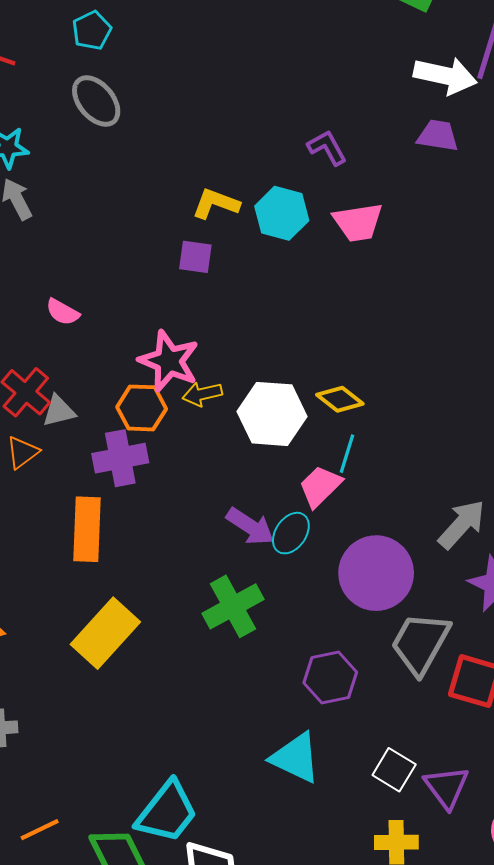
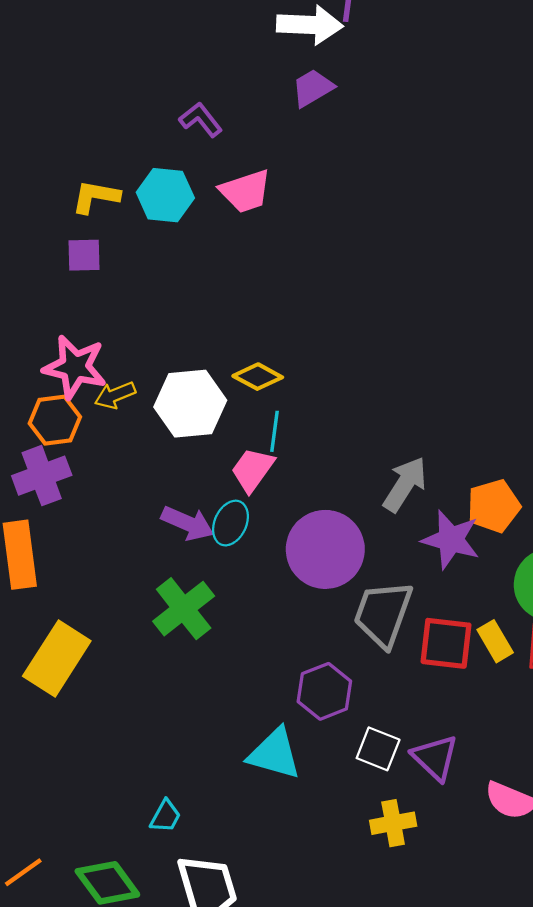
purple trapezoid: (438, 136) -> (313, 88), turned -30
purple hexagon: (330, 678) -> (324, 691), moved
cyan trapezoid: (167, 812) -> (165, 816), moved, size x0.5

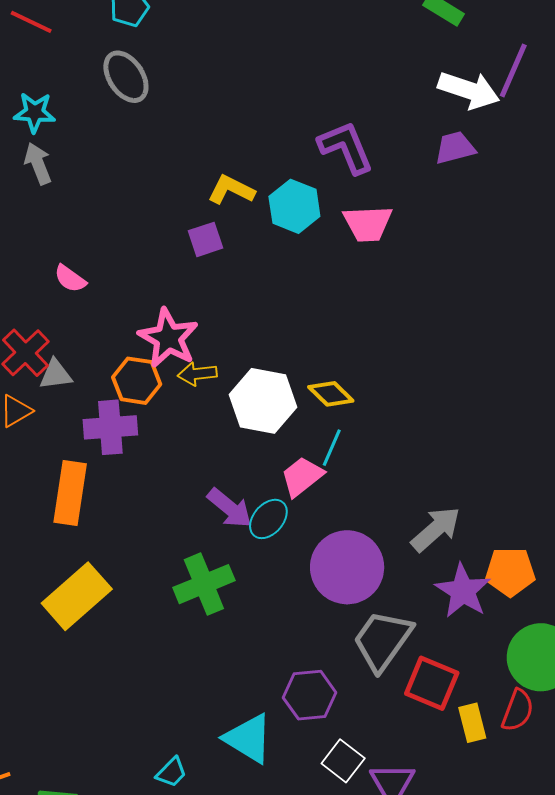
purple L-shape: (201, 120) -> (346, 147), size x1.5
purple square: (84, 255) -> (206, 239), turned -33
yellow rectangle: (495, 641) -> (472, 723), moved
cyan trapezoid: (165, 816) -> (171, 772), moved

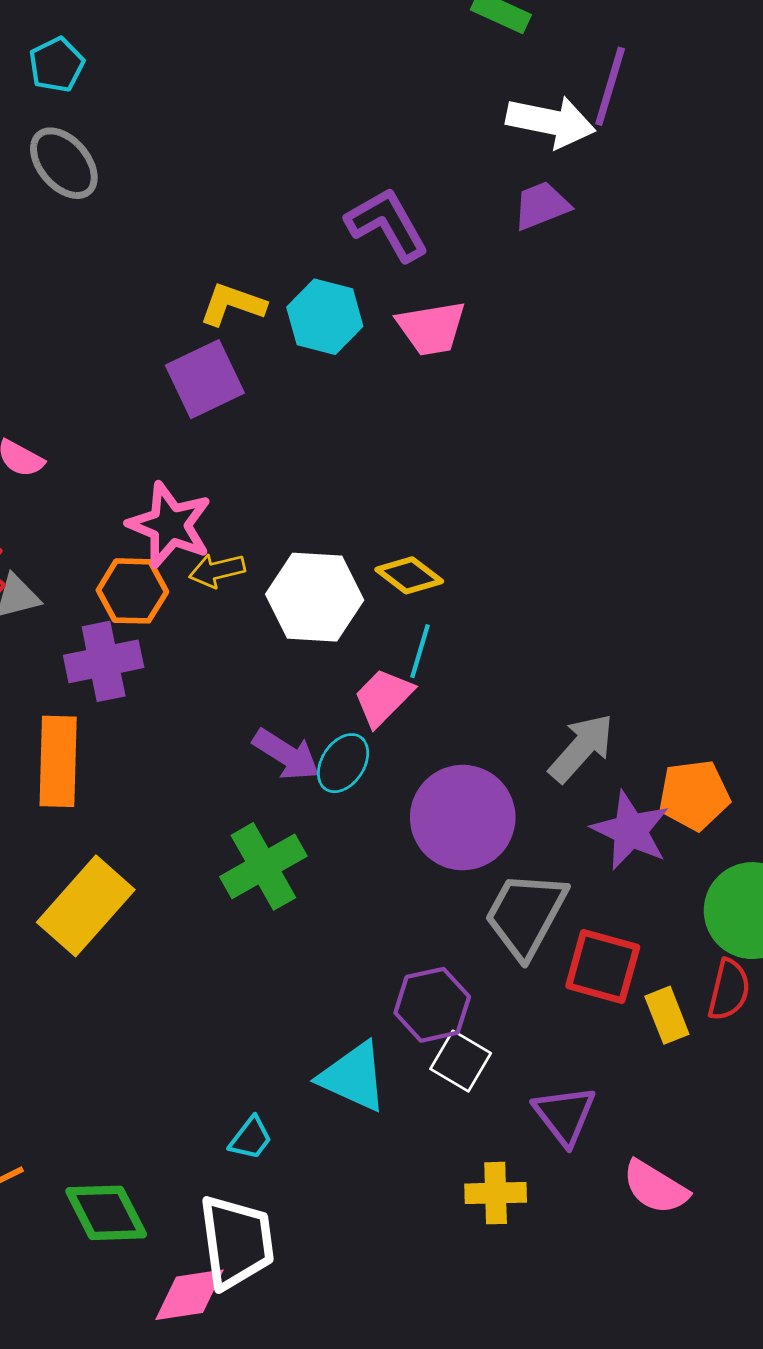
purple square: (206, 239) -> (205, 379), size x1.5
white square: (343, 761) -> (461, 1061), moved

